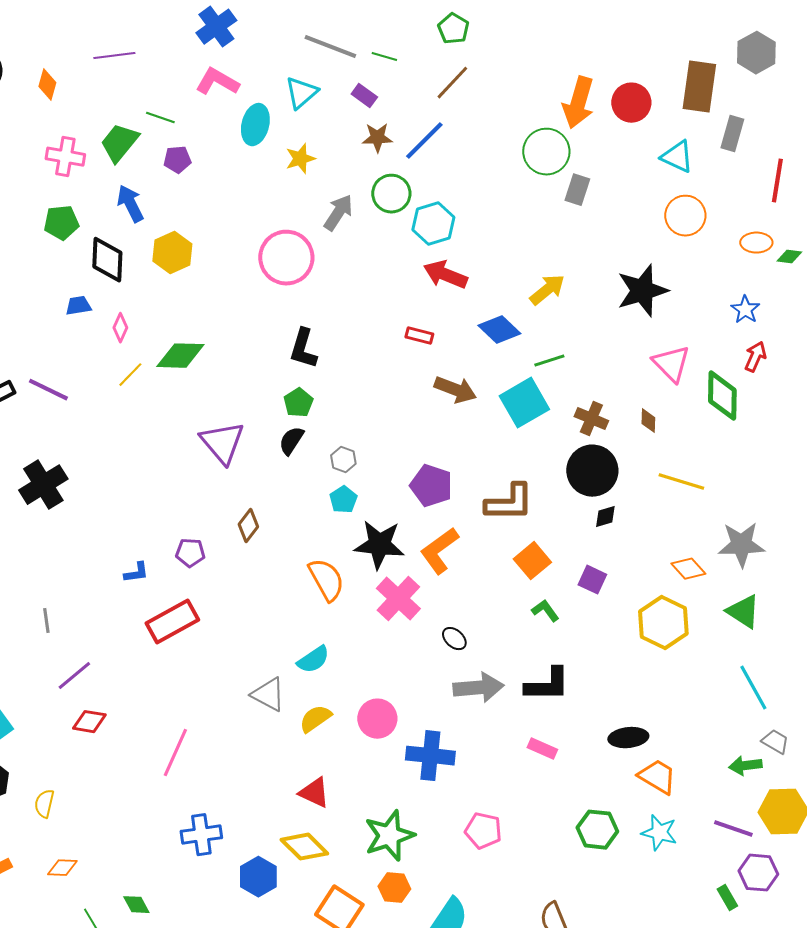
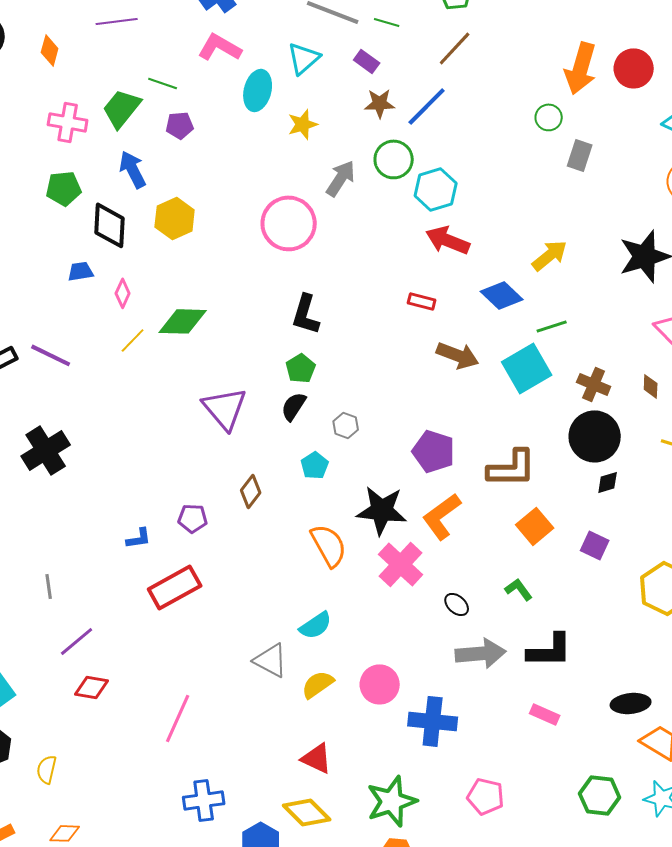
green circle: (546, 152) -> (549, 117), size x0.6
cyan pentagon: (343, 500) -> (315, 465), moved
green L-shape: (545, 611) -> (519, 589), moved

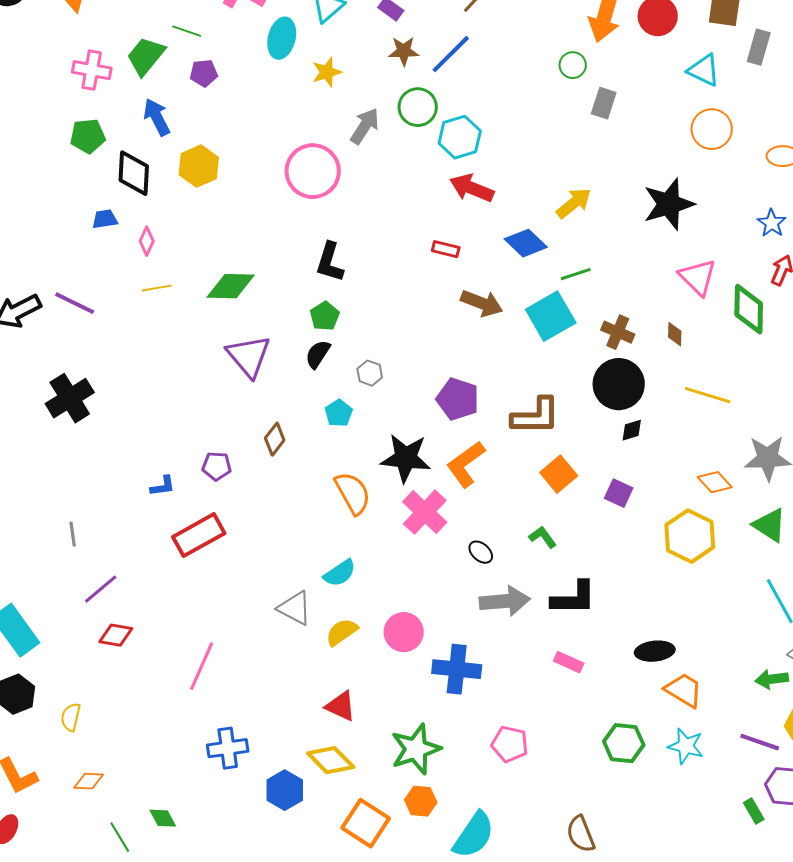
green diamond: (183, 321) -> (231, 286), moved
yellow line: (133, 340) -> (157, 288), turned 36

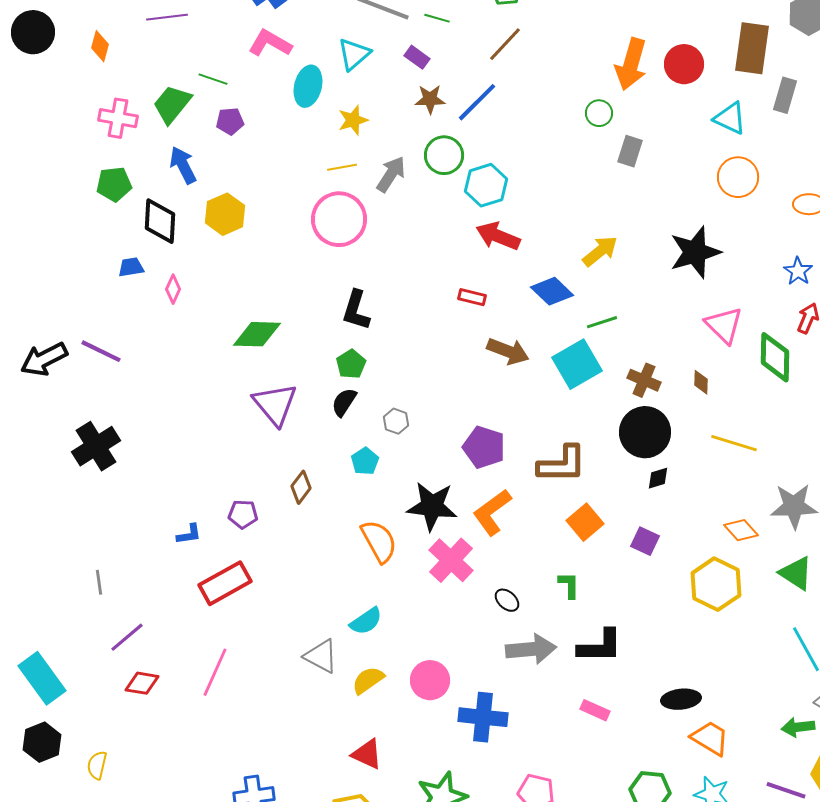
yellow line: (157, 288) -> (342, 167), moved
green L-shape: (543, 537) -> (569, 585), turned 36
pink line: (202, 666) -> (215, 672), moved

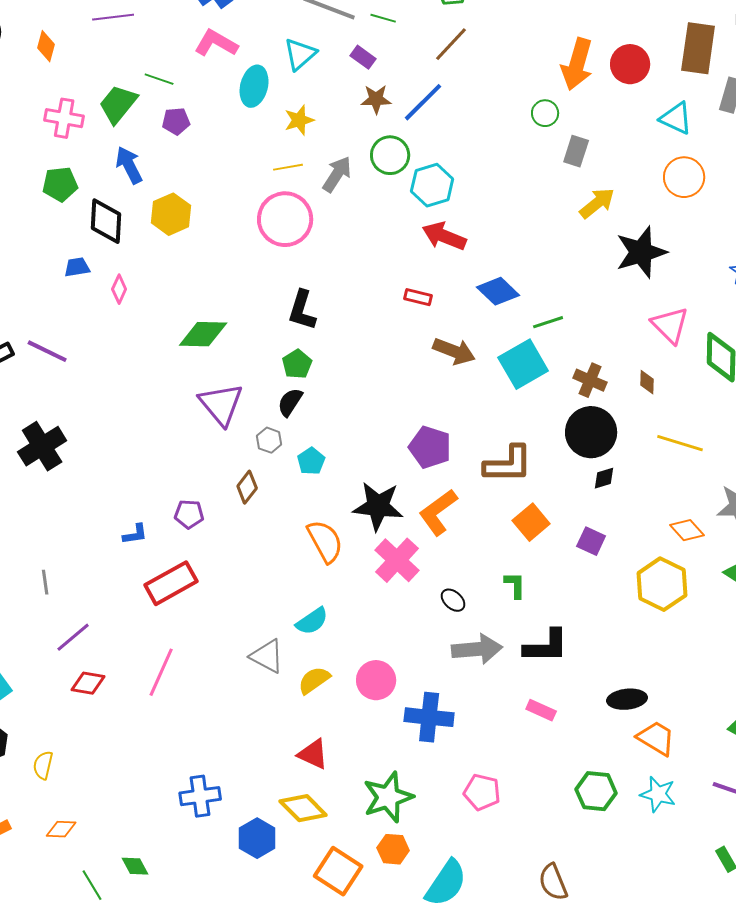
yellow arrow: (600, 251) -> (597, 203), moved
gray hexagon: (396, 421) -> (269, 440), moved

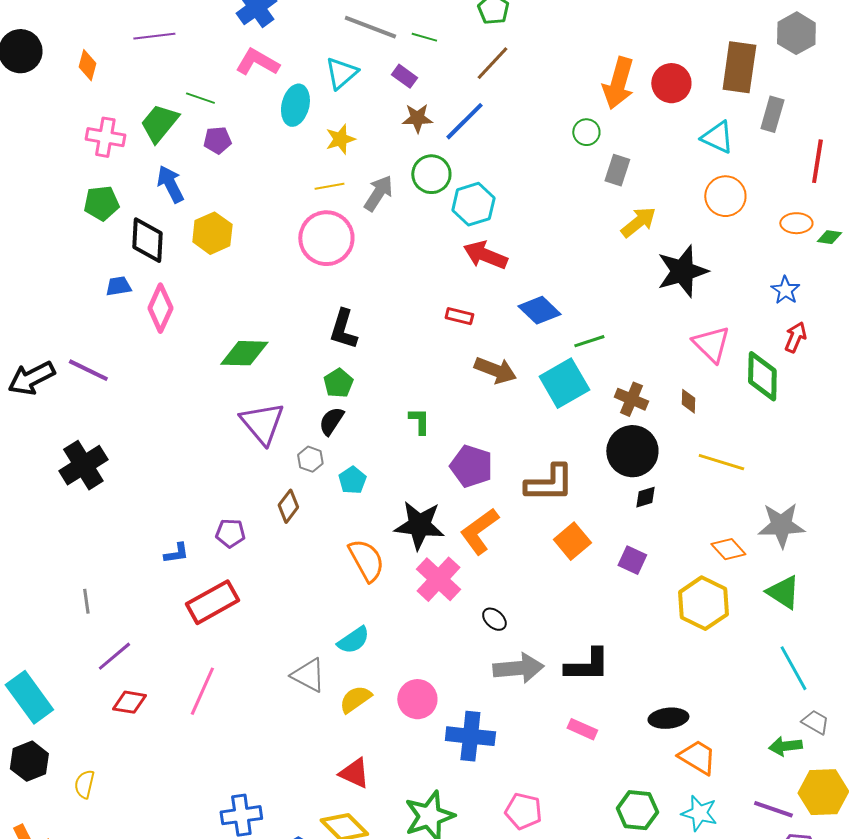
pink diamond: (119, 289) -> (160, 308), size x1.6
green L-shape: (515, 585) -> (419, 421), moved

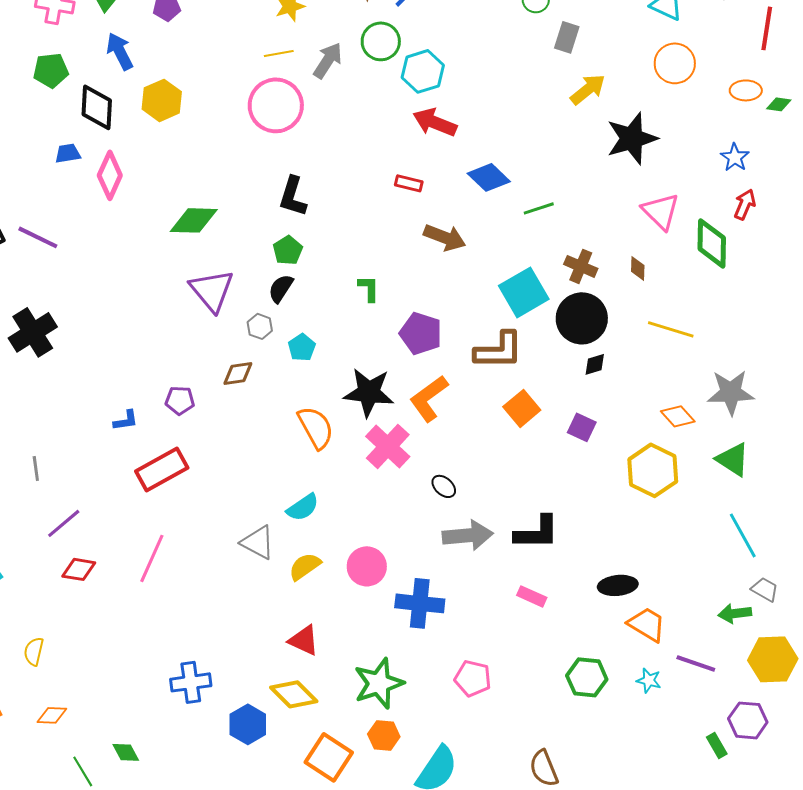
cyan square: (564, 383) -> (524, 292), moved
brown diamond: (288, 506) -> (238, 373), turned 44
purple line: (773, 809) -> (696, 663), moved
cyan star: (699, 813) -> (649, 680), size x0.7

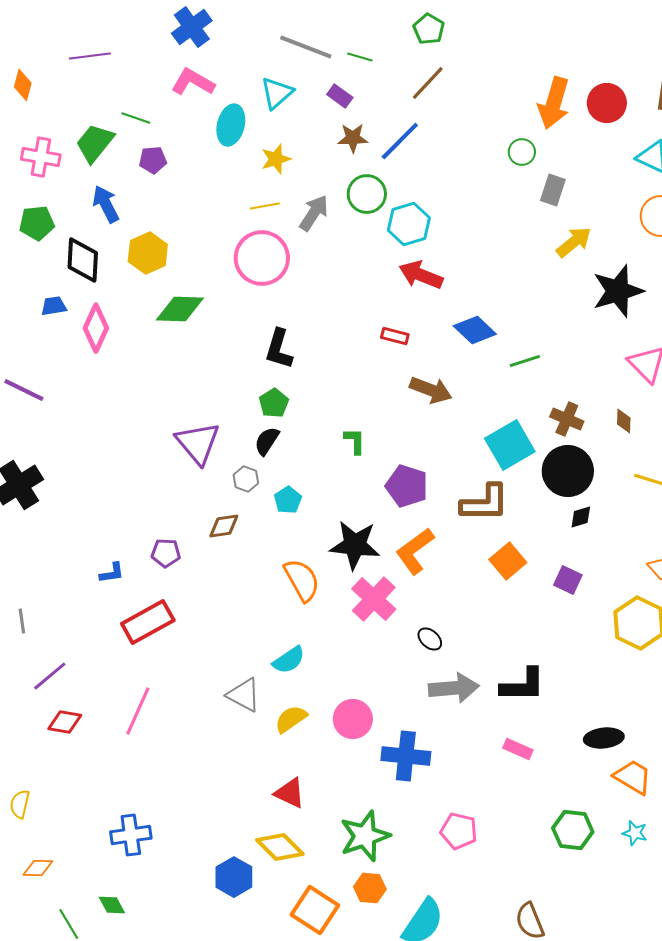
green diamond: (194, 220) -> (180, 309), moved
blue cross: (191, 682) -> (131, 835), moved

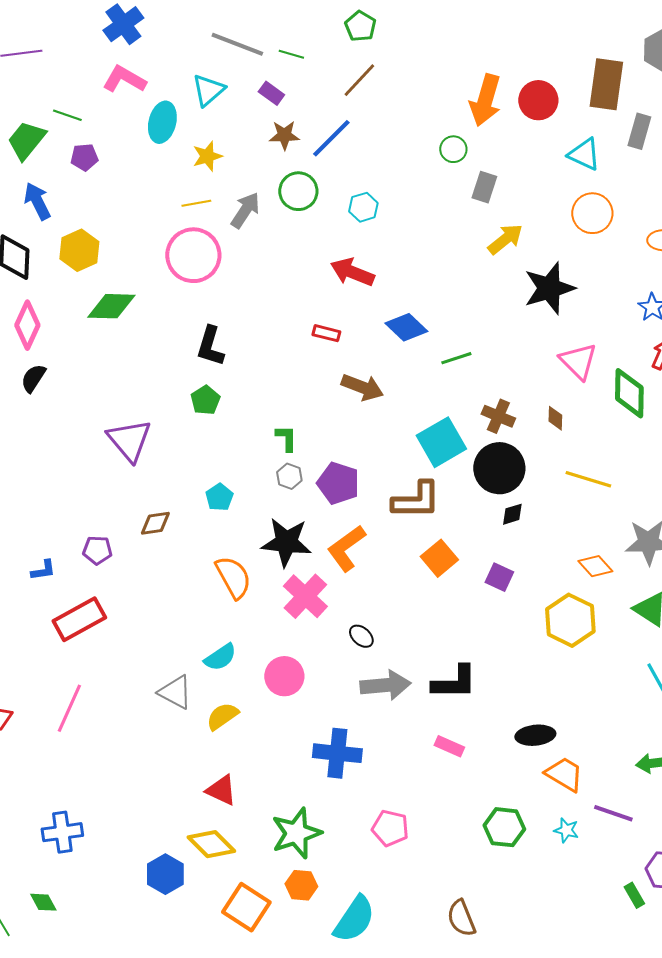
cyan hexagon: (409, 224) -> (363, 207), moved, size x0.7
black semicircle: (267, 441) -> (33, 378), moved
gray hexagon: (246, 479) -> (289, 476), moved
pink circle: (353, 719) -> (284, 676), moved

